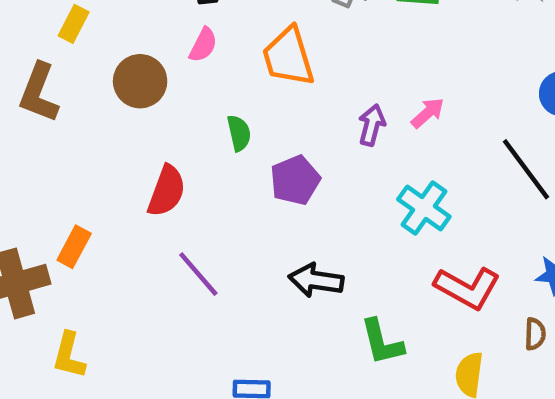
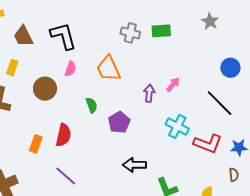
orange rectangle: (74, 247) -> (36, 144), moved
purple line: (198, 274) -> (66, 176), moved
red L-shape: (467, 288) -> (208, 143), moved

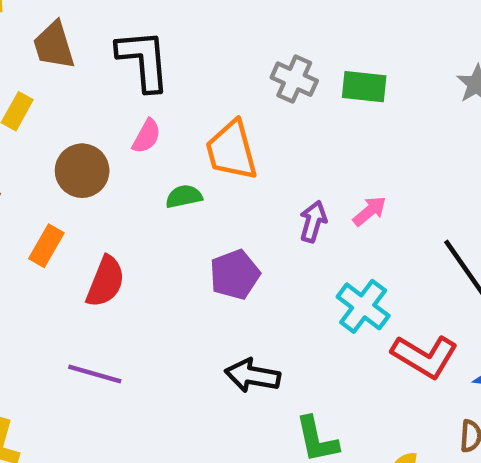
green semicircle: (92, 105) -> (184, 196), moved, turned -91
orange rectangle: (36, 144) -> (46, 246), moved
purple line: (66, 176) -> (95, 374), turned -35

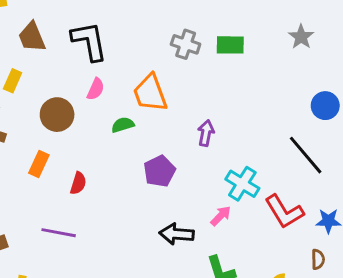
pink arrow: (370, 211) -> (221, 216), moved
red semicircle: (105, 282) -> (78, 183), size x0.7
red L-shape: (425, 356) -> (284, 212), turned 33
purple line: (95, 374) -> (59, 233), moved

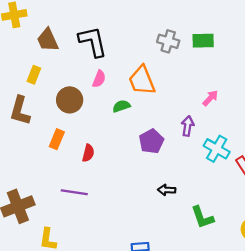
purple arrow: (206, 133) -> (188, 126), moved
pink arrow: (221, 216) -> (210, 98), moved
black arrow: (177, 234) -> (167, 190), size x0.7

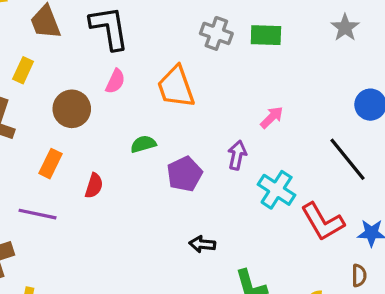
green semicircle: (121, 106) -> (143, 144), moved
purple line: (74, 192) -> (38, 214), moved

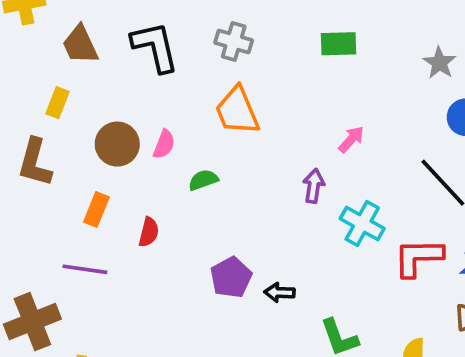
gray star: (345, 28) -> (439, 63), moved
gray cross: (216, 33) -> (234, 42), moved
pink semicircle: (115, 81) -> (164, 144), moved
purple pentagon: (185, 174) -> (231, 277), moved
red L-shape: (323, 222) -> (418, 257), turned 123

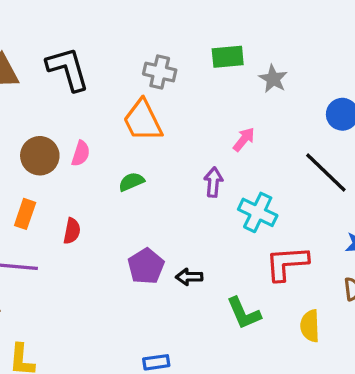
gray cross: (234, 42) -> (160, 72), moved
gray star: (439, 63) -> (273, 79), moved
green semicircle: (203, 180) -> (131, 182), moved
red L-shape: (418, 257) -> (287, 263), moved

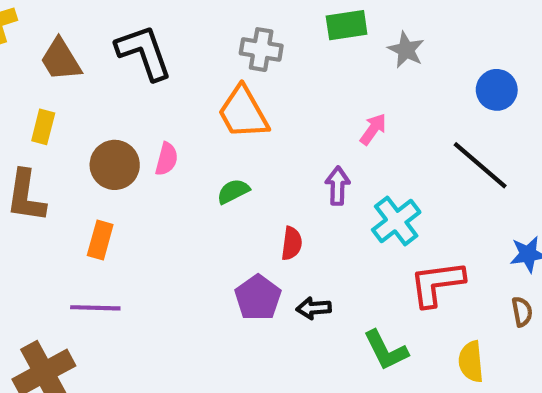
cyan cross: (258, 212) -> (396, 221), turned 30
red semicircle: (72, 231) -> (292, 243), moved

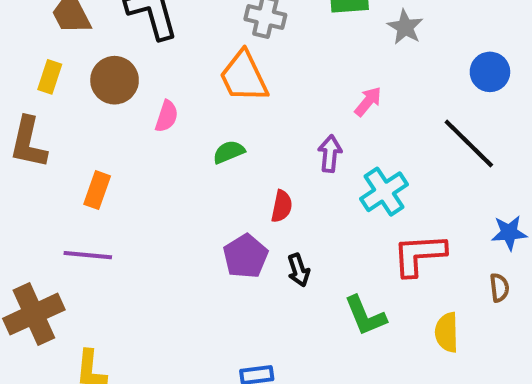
brown circle: (115, 165) -> (115, 80), moved
black arrow: (314, 308) -> (299, 270), turned -108

